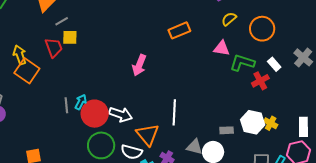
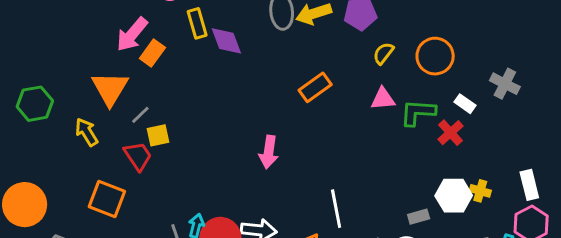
yellow arrow: (20, 55) -> (87, 132), moved

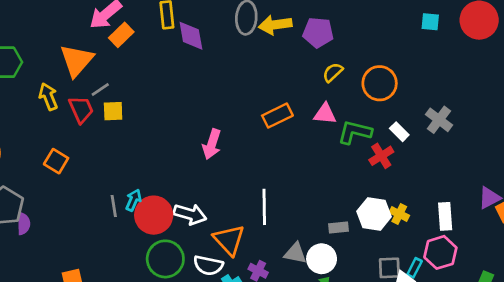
orange rectangle: (315, 87) -> (277, 116), moved
red trapezoid: (138, 156) -> (81, 109), moved
orange square: (107, 199) -> (56, 161), size x0.7

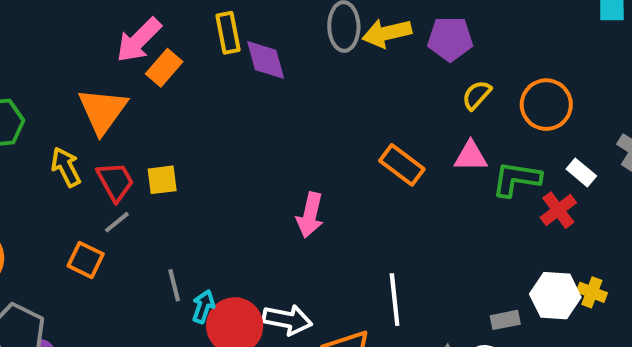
gray line: (100, 90) -> (117, 222), moved
orange rectangle: (277, 116) -> (402, 165), turned 68
gray line: (114, 206) -> (174, 285), moved

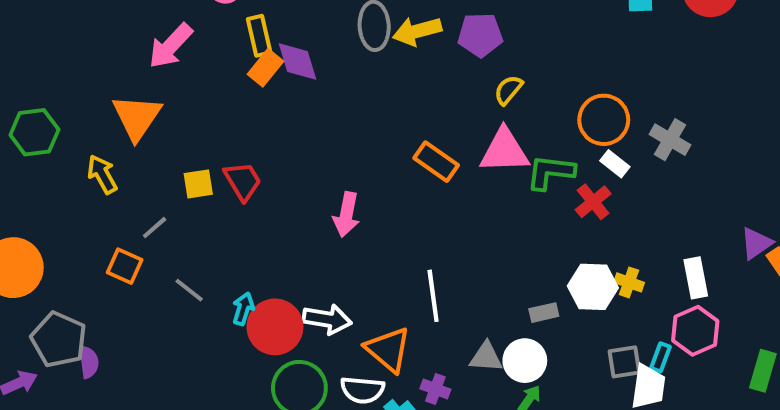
orange rectangle: (164, 68) -> (265, 68), moved
orange circle: (546, 105) -> (604, 120), moved
pink triangle: (471, 156) -> (504, 151), size x1.5
red trapezoid: (115, 181) -> (243, 181), moved
gray line: (174, 285) -> (189, 290), moved, turned -36

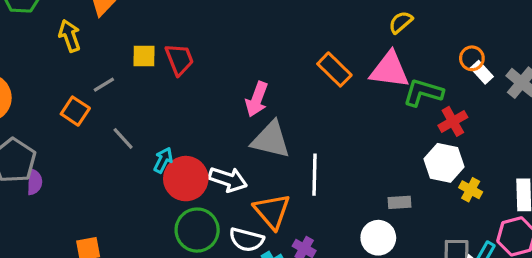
orange circle: (604, 120) -> (472, 58), size x0.6
white rectangle: (615, 164) -> (482, 72), moved
white hexagon: (593, 287) -> (444, 163), moved
gray triangle: (486, 357) -> (271, 140), moved, size x1.5

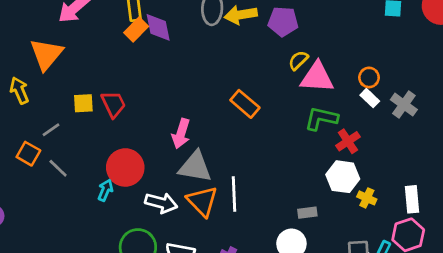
orange circle: (472, 58) -> (369, 77), moved
pink triangle: (390, 70) -> (317, 77), moved
gray line: (123, 138) -> (58, 168), moved
red circle: (186, 179) -> (125, 167), moved
orange triangle: (272, 211) -> (202, 201), moved

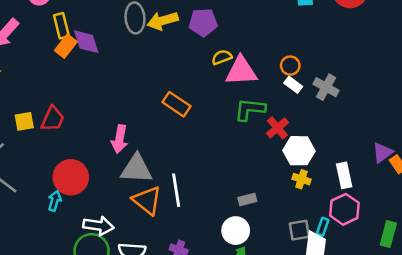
yellow semicircle: (298, 60) -> (222, 57), turned 30
red trapezoid: (113, 104) -> (53, 119), turned 56
white hexagon: (343, 177) -> (299, 151), moved
white arrow: (161, 203) -> (98, 226), moved

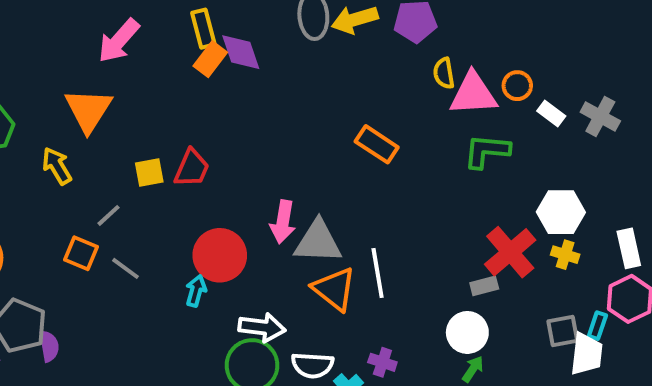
yellow semicircle: (222, 57) -> (444, 73), turned -78
orange circle: (290, 66) -> (517, 86), moved
red cross: (277, 128) -> (510, 252), moved, size x1.5
pink arrow: (120, 139) -> (283, 222), moved

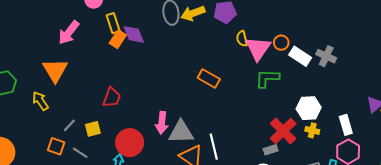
pink triangle: (473, 94) -> (258, 49), turned -48
white rectangle: (551, 114) -> (300, 56), size x1.5
yellow square: (149, 172) -> (93, 129), moved

